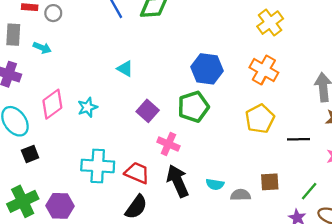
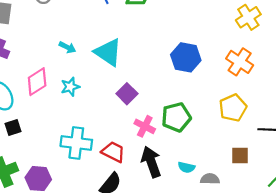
cyan arrow: (42, 48) -> (67, 47), moved
cyan triangle: (125, 69) -> (108, 52), size x1.8
green pentagon: (193, 107) -> (176, 117), moved
brown square: (270, 182) -> (240, 155), moved

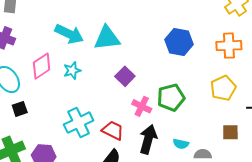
cyan arrow: (67, 47) -> (69, 34), size x1.8
cyan triangle: (108, 52) -> (107, 38), turned -40
orange cross: (240, 62) -> (229, 46), turned -35
cyan cross: (76, 143) -> (79, 123), turned -32
black arrow: (151, 162) -> (148, 139), turned 36

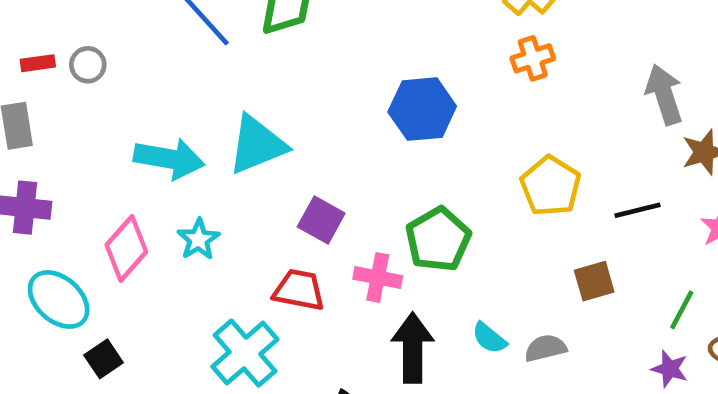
orange cross: (229, 46) -> (533, 58), moved, size x0.7
red trapezoid: (113, 130) -> (299, 290), moved
cyan semicircle: (181, 144) -> (489, 338), turned 42

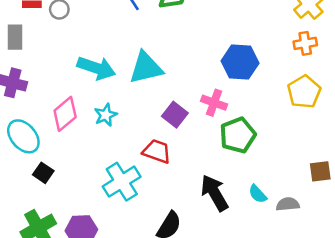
yellow pentagon: (551, 186) -> (304, 92), moved
pink cross: (378, 277) -> (214, 103), moved
black arrow: (413, 348) -> (215, 193), turned -39
black square: (104, 359) -> (43, 173), turned -30

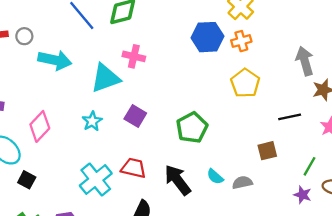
blue hexagon: (240, 62) -> (207, 37), moved
cyan arrow: (96, 68) -> (55, 60), moved
pink cross: (214, 103) -> (134, 56), moved
cyan star: (106, 115) -> (92, 121), moved
red trapezoid: (157, 151) -> (134, 168), moved

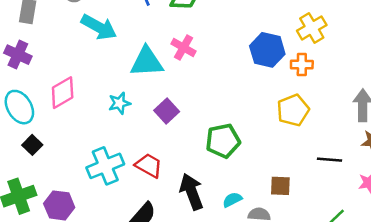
brown square: (267, 151) -> (280, 186), moved
cyan semicircle: (215, 177) -> (232, 200), turned 96

